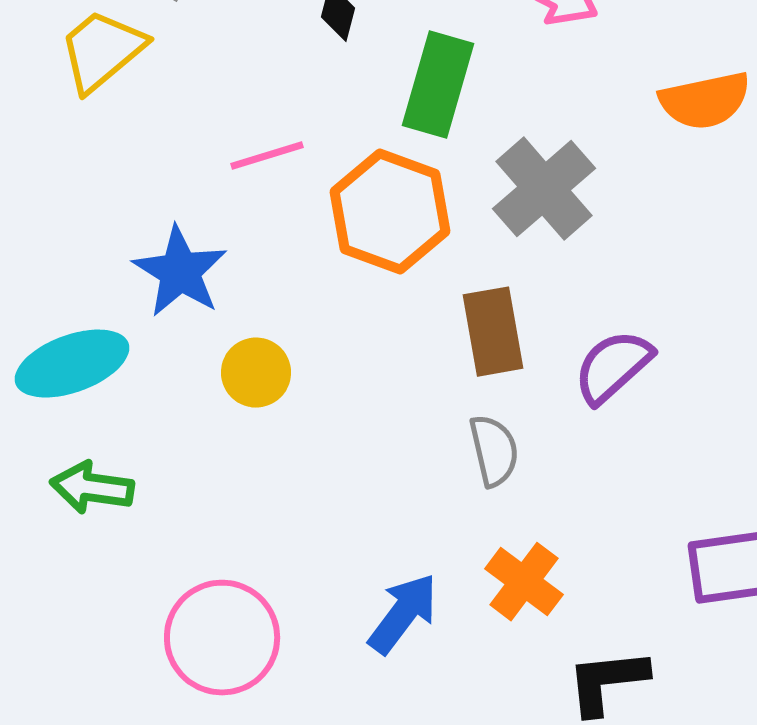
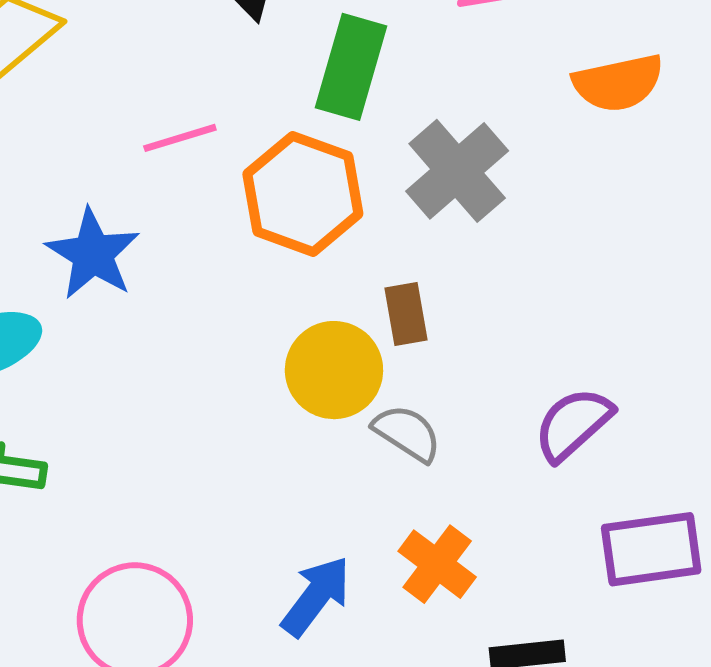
brown rectangle: (493, 332) -> (406, 314), size x0.7
purple semicircle: (613, 367) -> (573, 424), moved
yellow circle: (256, 373) -> (334, 370), moved, size x1.4
gray semicircle: (494, 451) -> (407, 433), turned -44

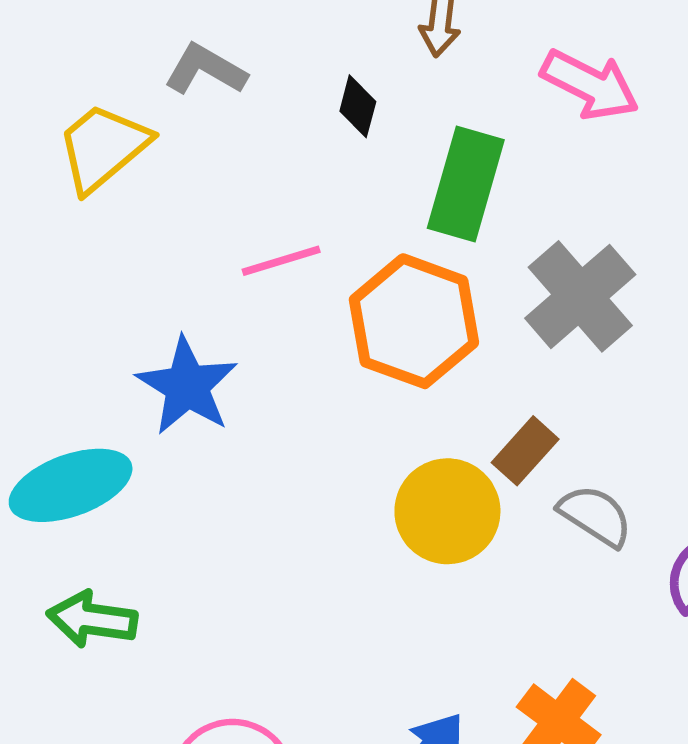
brown rectangle: (406, 314) -> (525, 451), turned 52
gray semicircle: (407, 433) -> (595, 516), moved

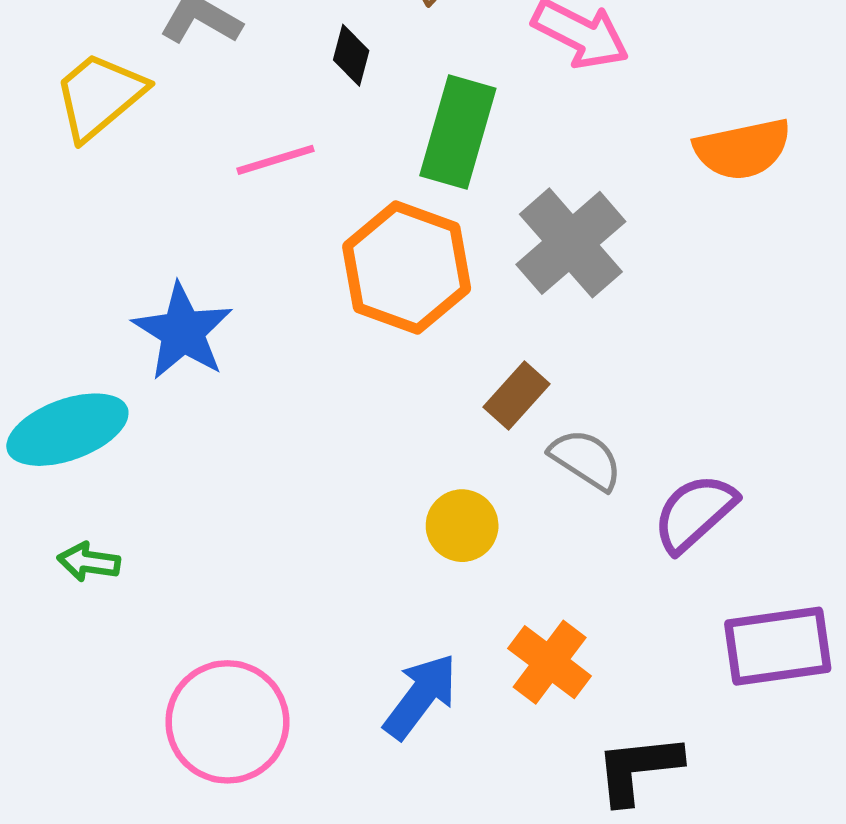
pink line: (281, 261) -> (275, 160), moved
yellow circle: (447, 511) -> (462, 526), moved, size x0.7
green arrow: (92, 619) -> (89, 562), size x0.7

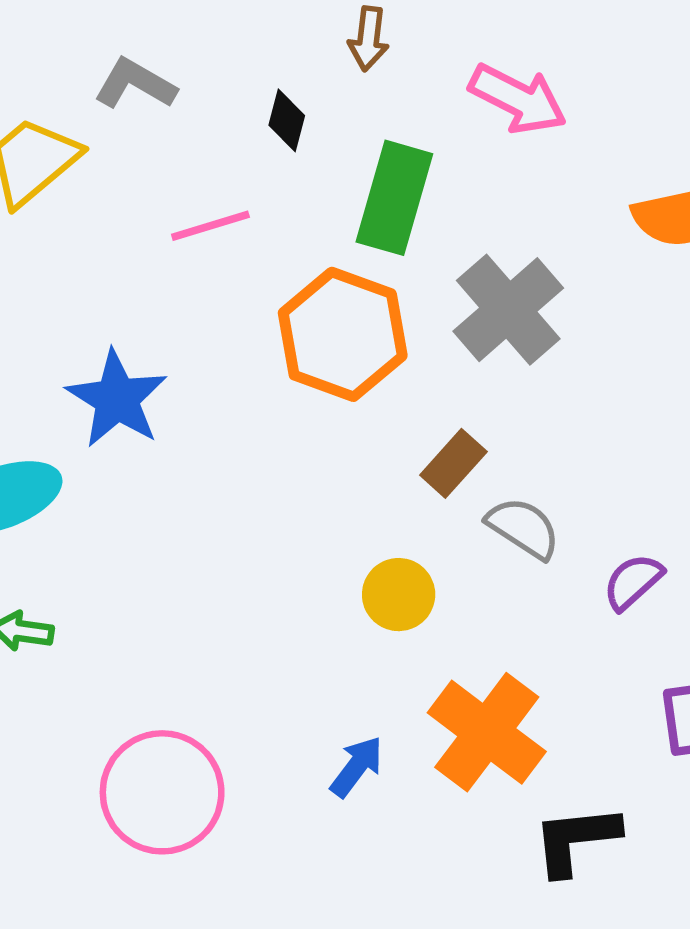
purple semicircle: (695, 513) -> (633, 582), size x0.7
orange cross: (550, 662) -> (487, 732), size x1.4
blue arrow: (420, 696) -> (357, 767), size x0.7

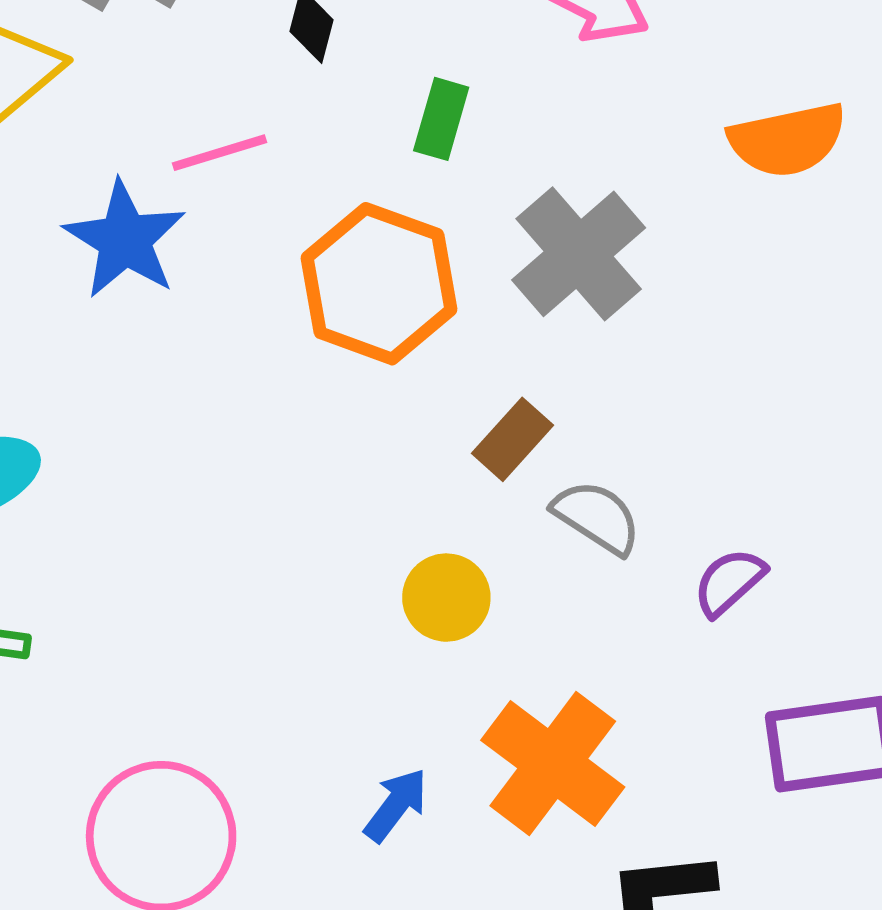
green rectangle: (394, 198) -> (441, 119), size x0.6
blue star: (117, 399) -> (125, 240), moved

